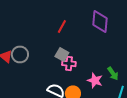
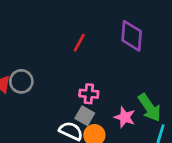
gray square: (62, 54) -> (85, 116), moved
green arrow: (113, 73) -> (150, 108), size x1.5

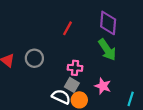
gray circle: (21, 81) -> (34, 58), moved
green arrow: (150, 108) -> (107, 50), moved

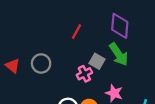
pink cross: (75, 68) -> (84, 74), turned -32
gray square: (72, 85) -> (97, 61), moved

